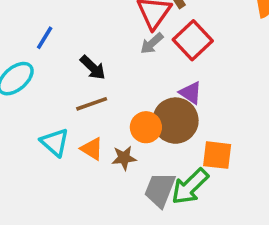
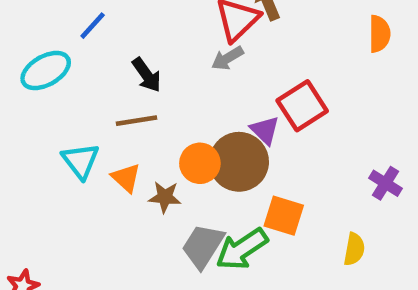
red square: (193, 40) -> (302, 106), moved

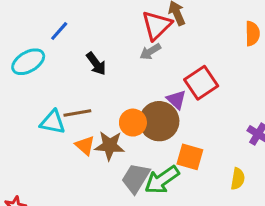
brown line: (137, 121) -> (77, 113), moved
cyan triangle: (81, 161) -> (53, 122), turned -40
orange triangle: (126, 178) -> (85, 145), moved
brown star: (165, 197) -> (110, 146), size x1.4

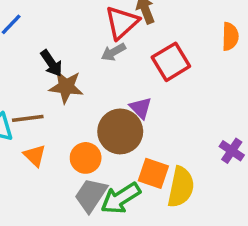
red square: (201, 83) -> (171, 62), moved
orange circle: (133, 123) -> (86, 158), moved
brown star: (110, 146) -> (66, 87), moved
yellow semicircle: (238, 179) -> (181, 187), moved, size x1.6

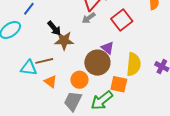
yellow semicircle: (181, 187) -> (134, 64), moved
gray trapezoid: (91, 195) -> (73, 101), moved

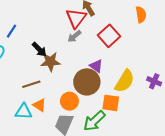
yellow semicircle: (134, 64) -> (125, 81), turned 30
cyan triangle: (29, 68) -> (23, 112), moved

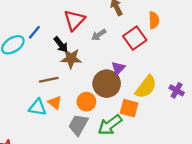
orange semicircle: (141, 15) -> (154, 20), moved
red triangle: (76, 18) -> (74, 20), moved
blue line: (12, 31) -> (34, 32), moved
purple triangle: (96, 66) -> (118, 68), turned 32

